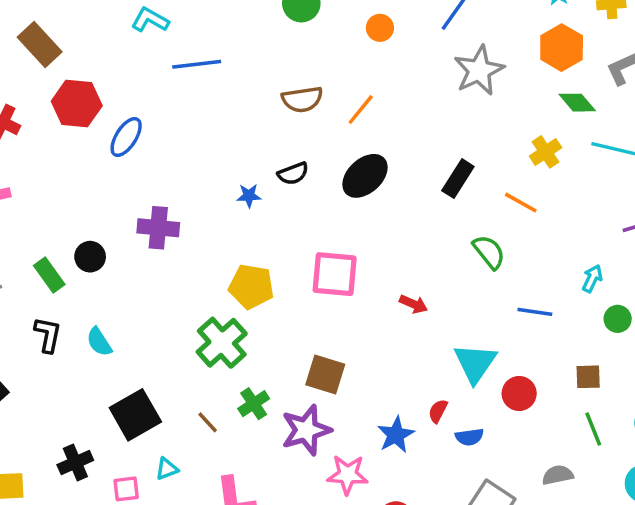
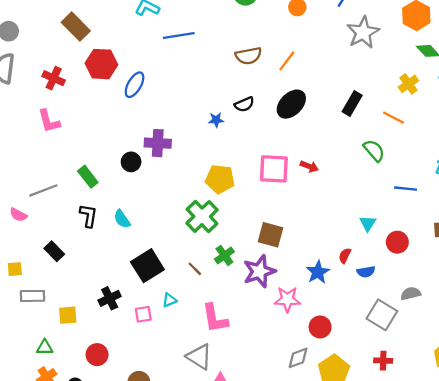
black circle: (90, 257) -> (131, 162), moved
red arrow: (414, 304) -> (309, 166), moved
cyan triangle: (475, 363) -> (368, 223), size x0.6
gray semicircle: (558, 475) -> (411, 294), moved

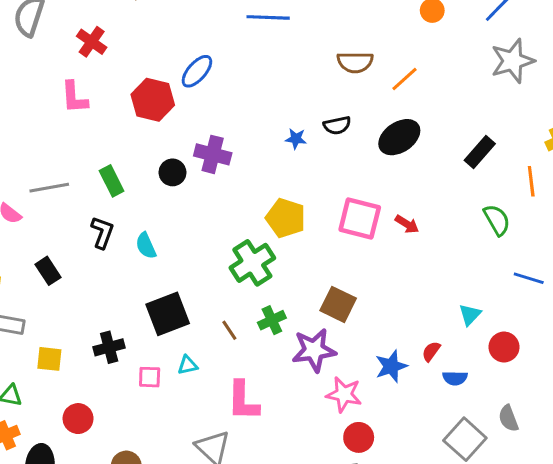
red hexagon: (101, 64) -> (153, 100), moved
orange line: (394, 118) -> (531, 181), turned 45
gray semicircle: (411, 294) -> (508, 418), turned -108
red circle: (320, 327) -> (359, 437), moved

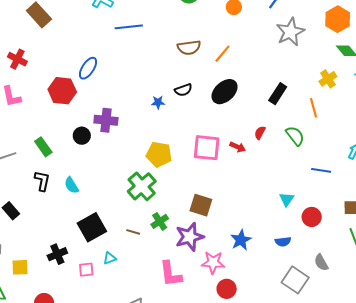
brown line: (229, 330) -> (133, 232), turned -32
red semicircle: (431, 351) -> (260, 133), moved
pink L-shape: (243, 401) -> (171, 274), moved

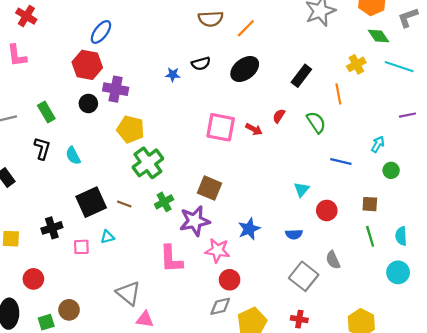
red hexagon: (62, 91) -> (87, 65), moved
yellow pentagon: (159, 154) -> (131, 129), moved
brown line: (133, 232) -> (124, 204), moved

